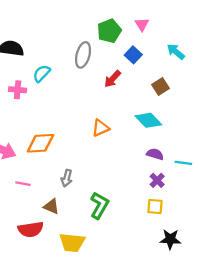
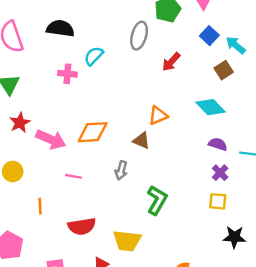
cyan arrow: (176, 52) -> (236, 45), moved
blue square: (133, 55) -> (209, 36), moved
brown triangle: (51, 207) -> (141, 141), moved

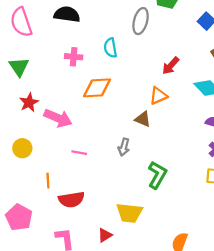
cyan semicircle: (94, 56) -> (110, 48), moved, turned -54
red arrow: (171, 62) -> (171, 66), moved
orange diamond: (93, 132) -> (97, 88), moved
red semicircle: (82, 226) -> (71, 200), moved

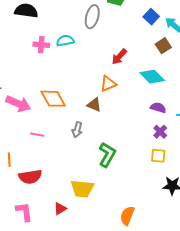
cyan semicircle: (110, 48) -> (65, 41), turned 90
pink cross: (74, 57) -> (41, 45), moved
orange diamond: (97, 88) -> (53, 99), moved, turned 64

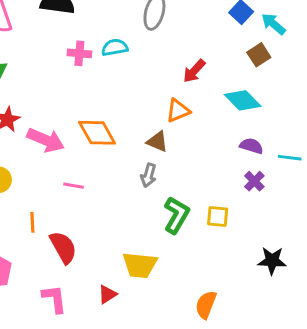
gray arrow: (77, 130) -> (149, 175), moved
yellow square: (158, 156) -> (218, 216), moved
red semicircle: (30, 177) -> (63, 247), turned -110

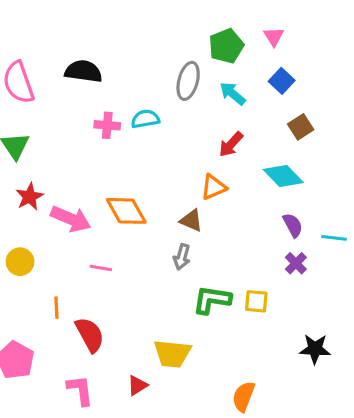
cyan arrow: (273, 24) -> (233, 94), moved
purple semicircle: (251, 146) -> (293, 225), turned 45
green L-shape: (176, 215) -> (212, 300), turned -111

